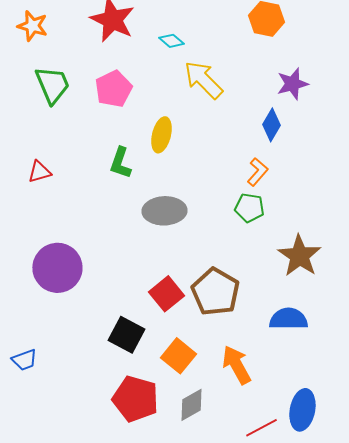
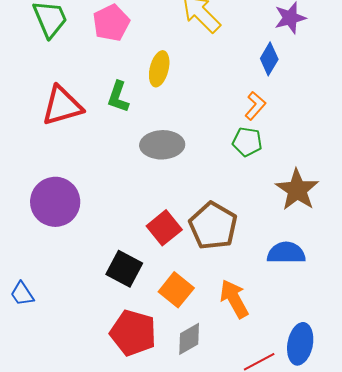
red triangle: (39, 172) -> (62, 106), moved, size x1.8
blue trapezoid: (24, 360) -> (22, 294), turned 76

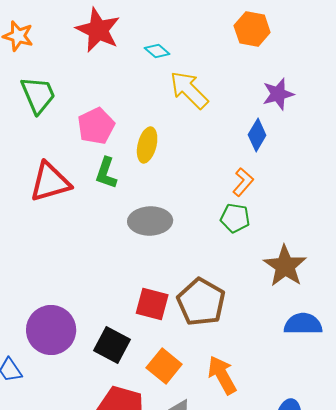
pink pentagon: (111, 23) -> (96, 126), moved
purple circle: (55, 202) -> (51, 330), moved
red square: (164, 228) -> (152, 304), turned -36
blue semicircle: (286, 253) -> (303, 324), moved

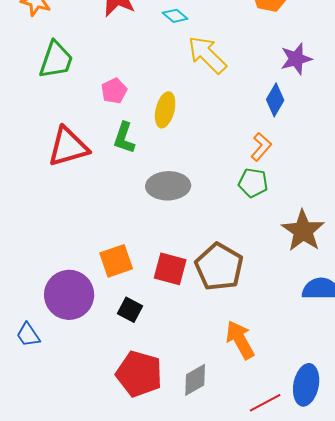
green trapezoid: (38, 95) -> (56, 60), turned 42
pink pentagon: (96, 126) -> (114, 91), size x0.7
black square: (112, 345) -> (130, 310), size x0.7
orange square: (164, 366) -> (116, 261), moved, turned 32

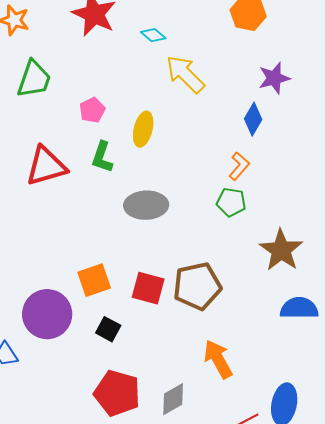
brown pentagon: (219, 267) -> (197, 286), turned 30

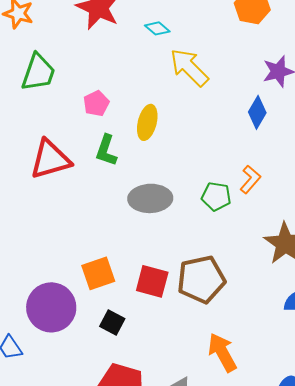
orange L-shape: (239, 166) -> (250, 179), moved
green pentagon: (231, 202) -> (216, 196), moved

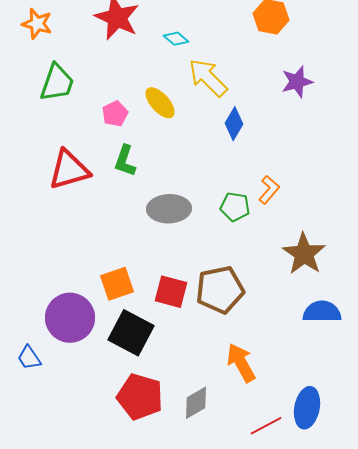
blue diamond: (257, 112) -> (234, 124), moved
yellow ellipse: (147, 122) -> (160, 103), moved, turned -56
black square: (112, 322) -> (131, 333), size x1.8

